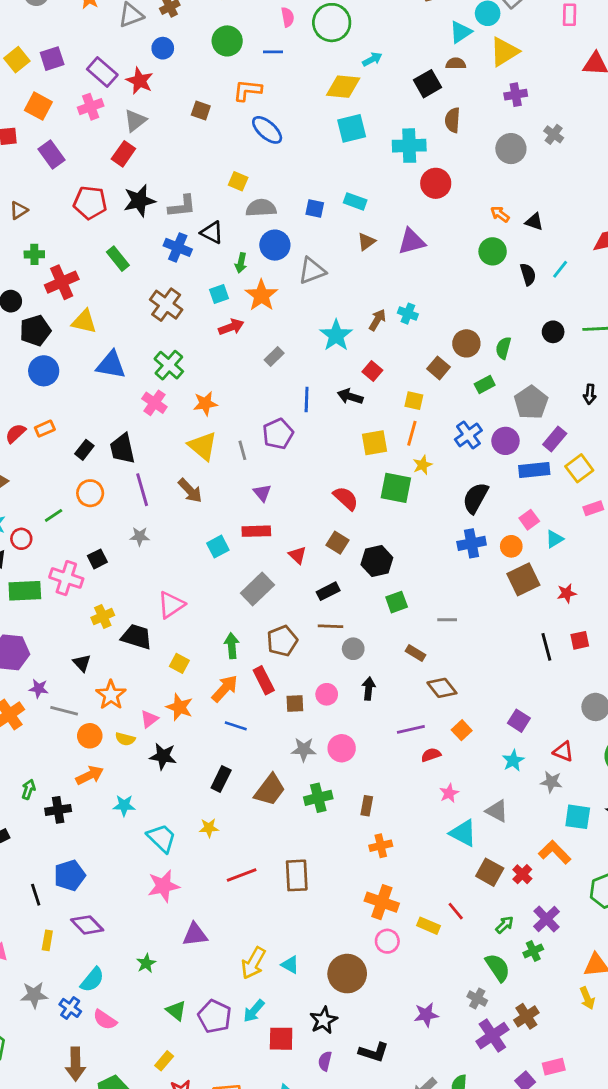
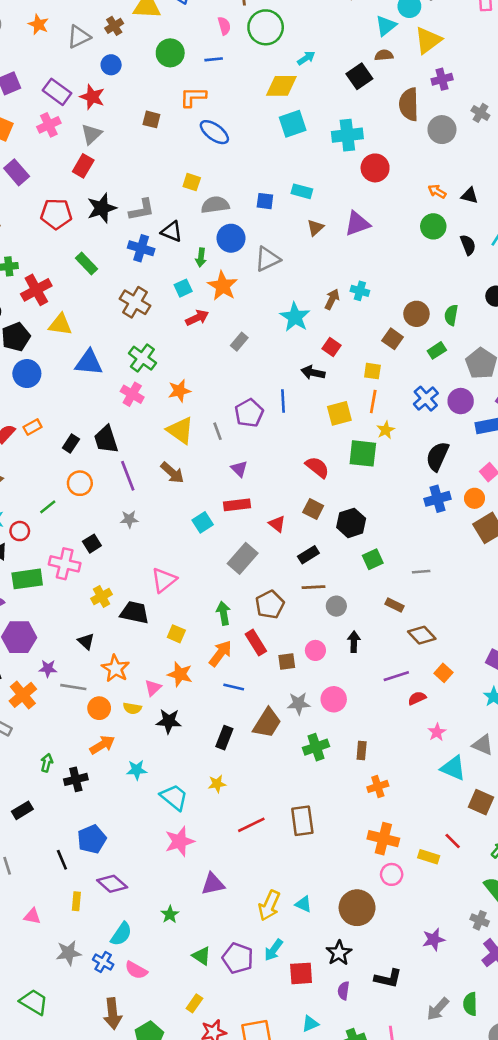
brown semicircle: (453, 120) -> (409, 104), moved, size x1.4
blue line: (307, 399) -> (283, 401), moved
brown trapezoid: (270, 790) -> (267, 723), moved

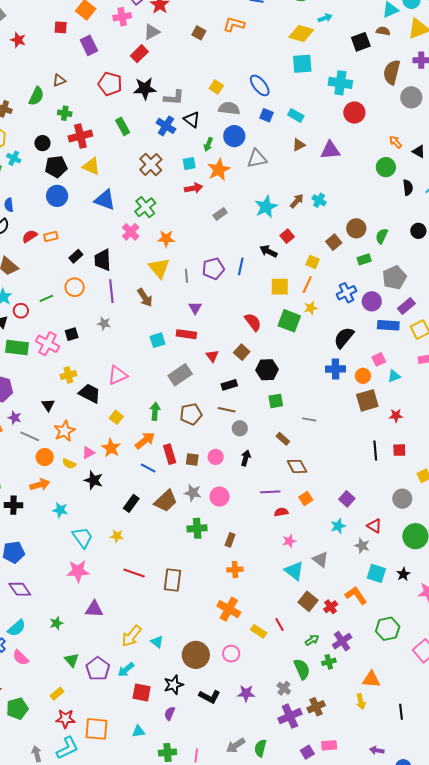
blue ellipse: (214, 132) -> (260, 85), moved
red rectangle: (256, 643) -> (170, 454), moved
red line: (251, 825) -> (134, 573), turned 30
pink circle: (392, 874) -> (231, 654), moved
black L-shape: (388, 978) -> (210, 697), moved

